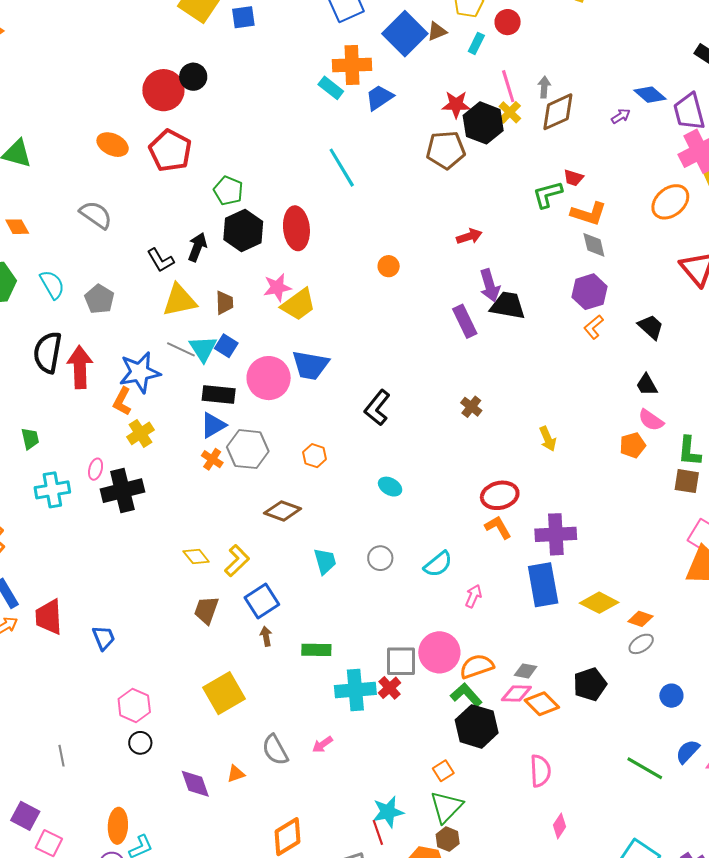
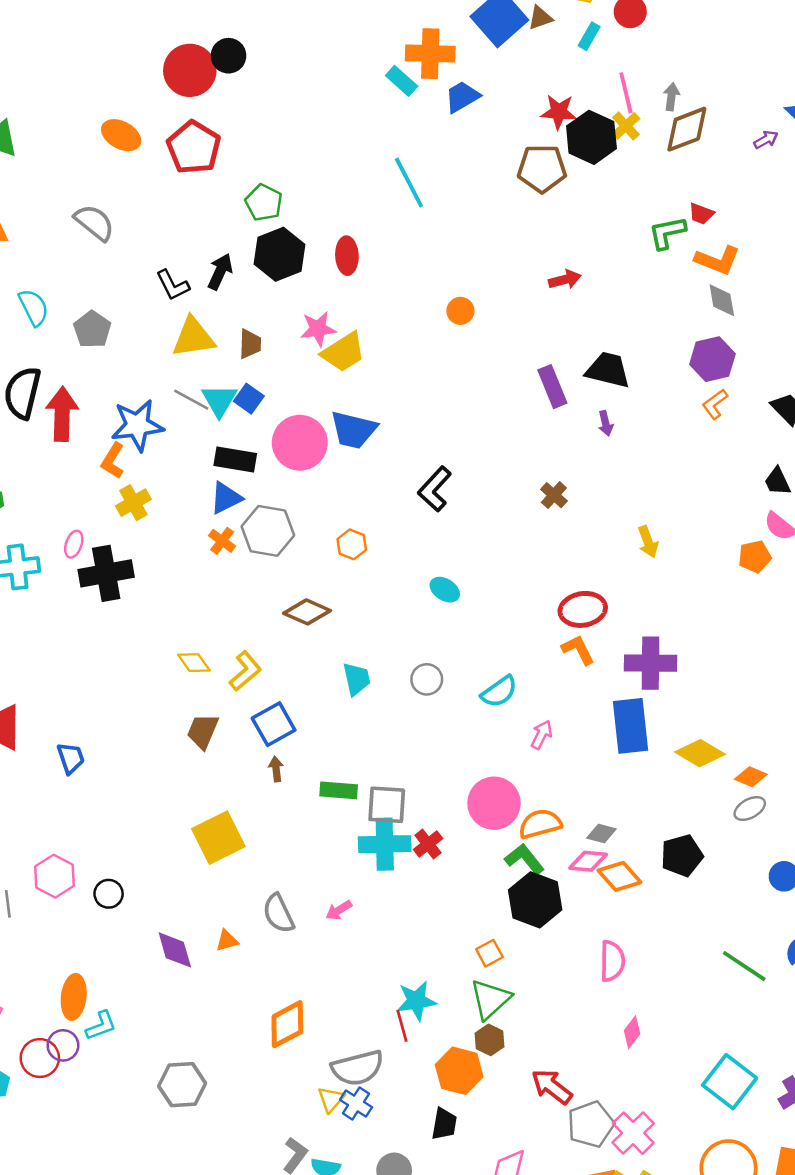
red ellipse: (296, 228) -> (347, 256), size x0.7
purple arrow: (490, 285) -> (606, 423), moved, size x0.6
gray square: (401, 661) -> (387, 805), moved
pink hexagon: (134, 705) -> (55, 876), moved

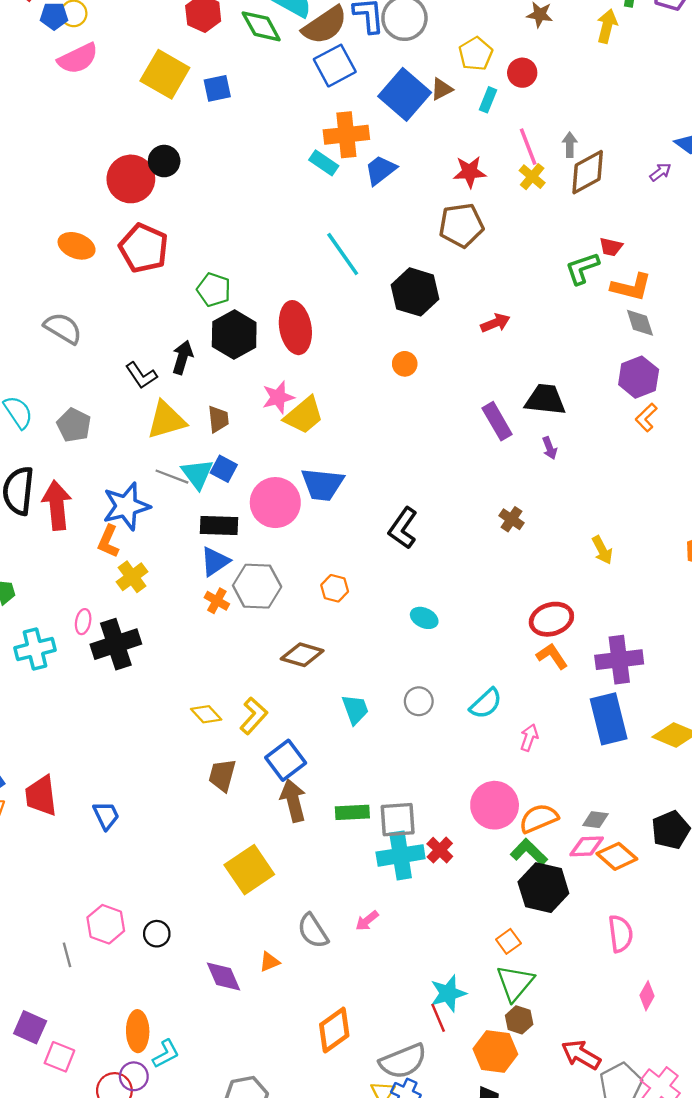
black hexagon: (591, 137) -> (415, 292), moved
red ellipse: (347, 256) -> (295, 328), size x1.5
brown arrow: (276, 769) -> (293, 801), size x1.8

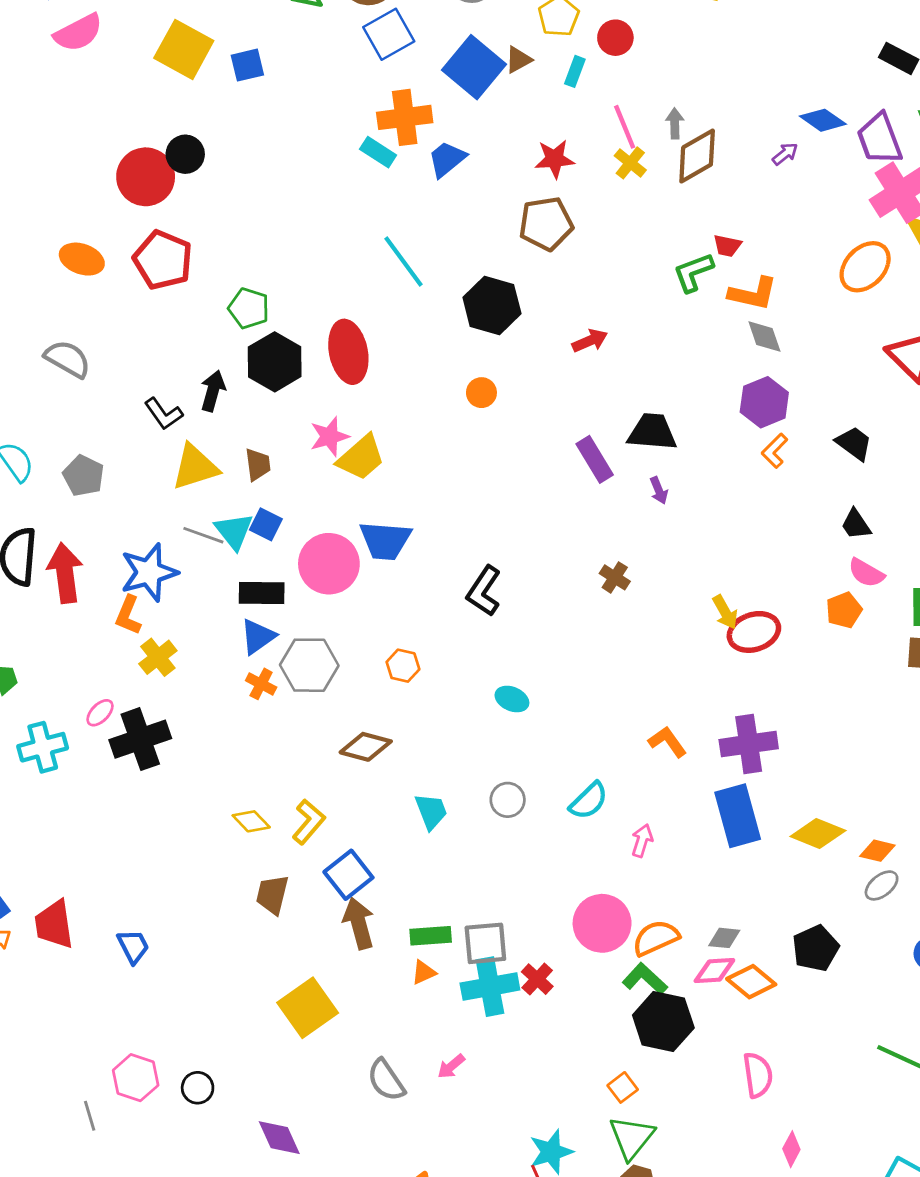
red ellipse: (551, 619) -> (754, 632), moved
pink ellipse: (83, 622) -> (100, 713), turned 35
orange triangle: (269, 962) -> (424, 972), moved

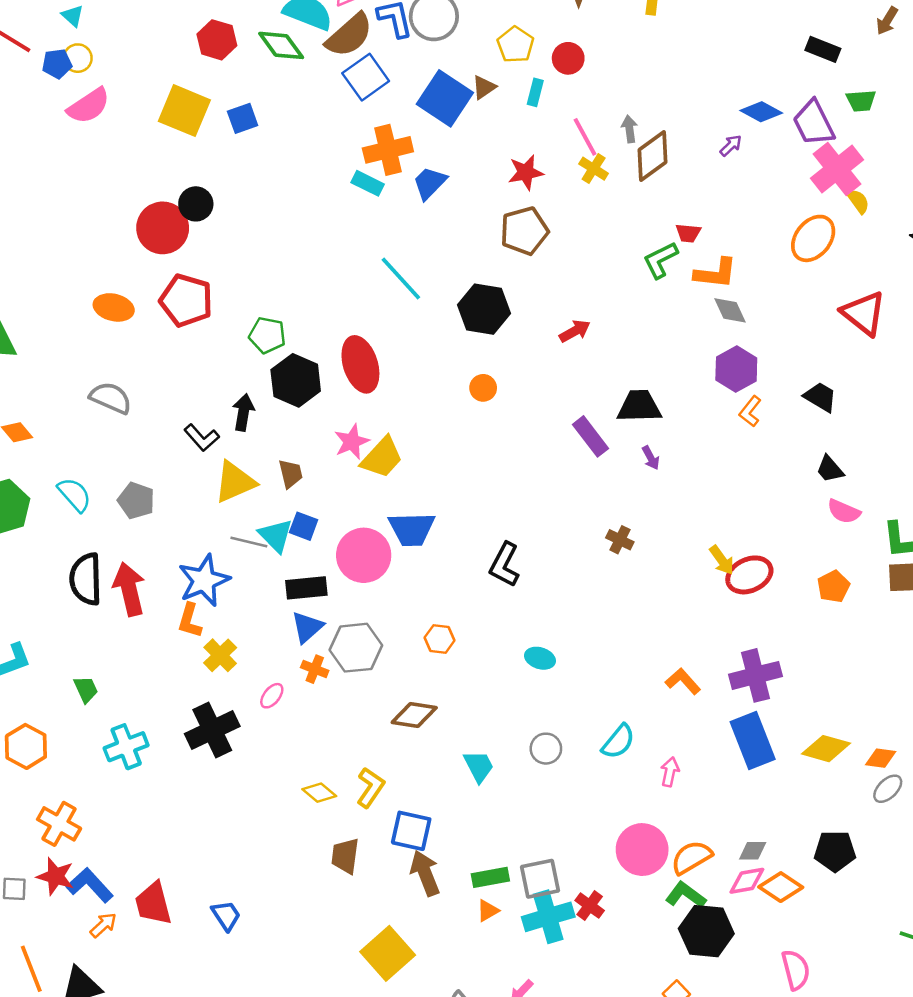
orange pentagon: (844, 610) -> (833, 586), moved
pink ellipse: (100, 713) -> (272, 696), moved
blue square: (348, 875) -> (411, 831), turned -33
black pentagon: (816, 948) -> (835, 851), turned 30

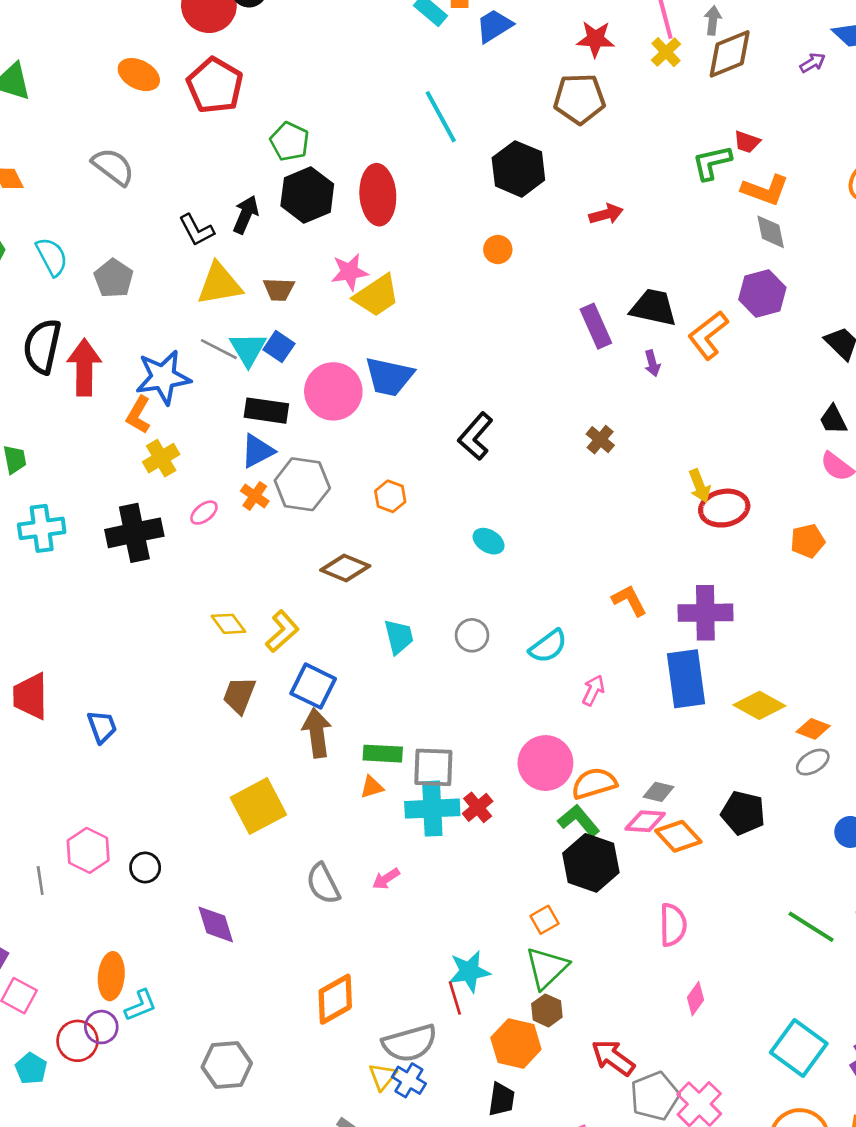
orange L-shape: (750, 411) -> (708, 335), moved, size x1.5
brown trapezoid: (291, 474) -> (279, 289), turned 92

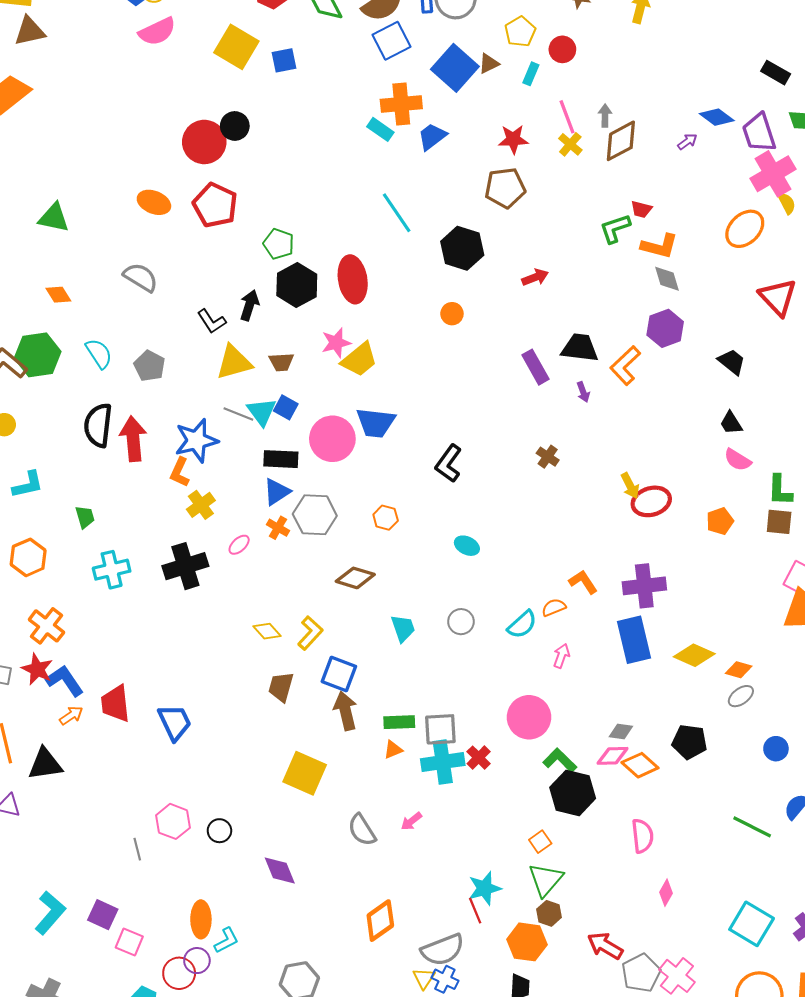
blue trapezoid: (102, 727) -> (175, 722), size x1.4
orange semicircle: (594, 783) -> (554, 607), moved, size x0.7
yellow square: (258, 806) -> (305, 773), turned -33

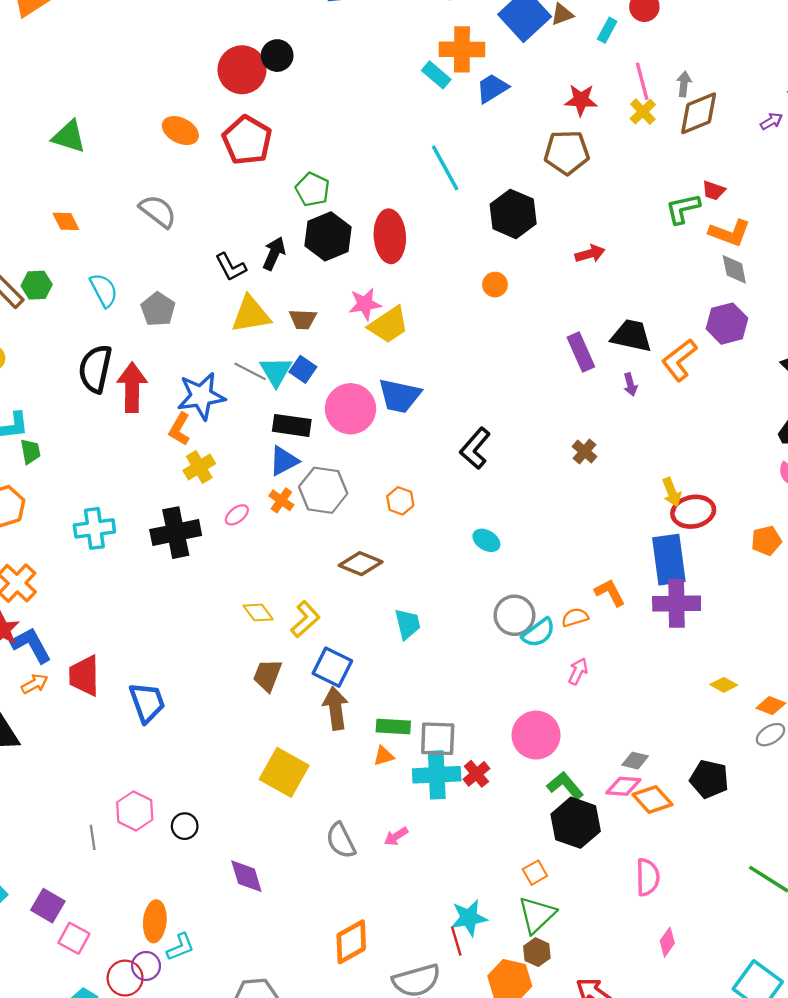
green hexagon: (38, 355) -> (37, 285), size x0.6
green trapezoid: (85, 517) -> (30, 451), moved
gray circle: (461, 622) -> (514, 615), moved, size x1.4
blue rectangle: (634, 640) -> (669, 560), moved
yellow diamond: (694, 655) -> (724, 685), size x0.6

